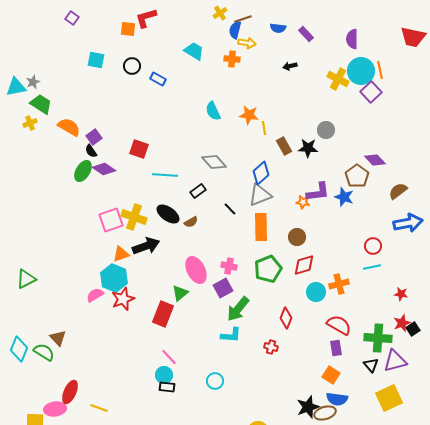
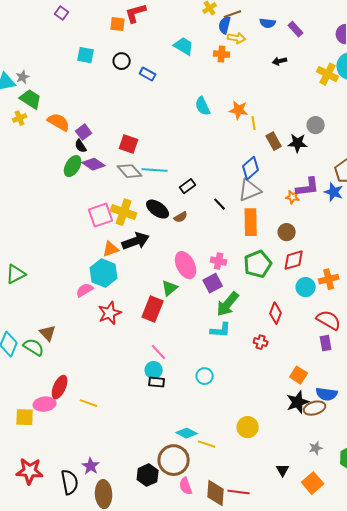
gray diamond: (214, 162) -> (130, 171), moved
red star: (123, 299) -> (110, 313), moved
orange square: (331, 375) -> (299, 375), moved

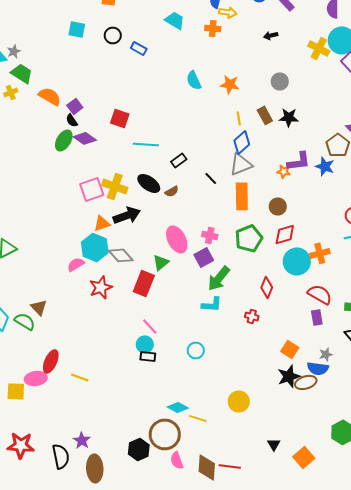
yellow line: (254, 123) -> (239, 118), moved
gray circle: (316, 125) -> (280, 81), moved
gray diamond: (130, 171) -> (121, 255), moved
cyan circle: (306, 287) -> (297, 261), size x1.4
gray star: (316, 448) -> (326, 354), moved

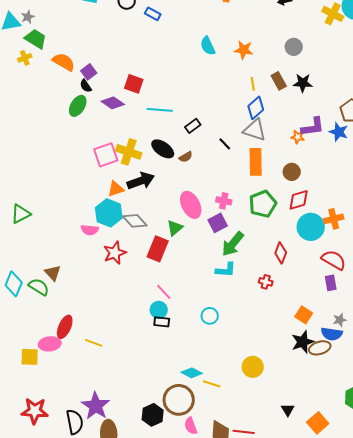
purple diamond: (85, 138) -> (113, 103), moved
gray triangle: (241, 164) -> (255, 130), turned 40
pink semicircle: (76, 264) -> (90, 230), turned -144
purple star: (82, 440) -> (96, 406), size x1.6

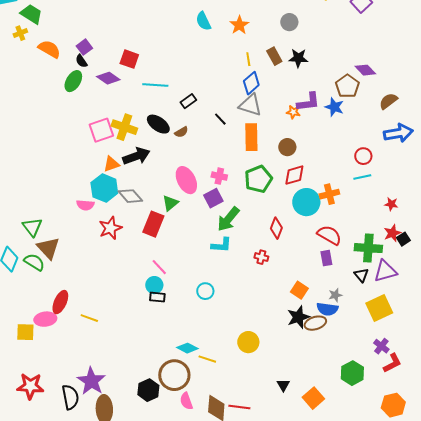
orange star: (244, 50) -> (239, 25), turned 30
orange semicircle: (64, 62) -> (49, 49), moved
green triangle: (21, 214) -> (32, 227), moved, turned -40
brown triangle: (53, 273) -> (48, 248), size x1.4

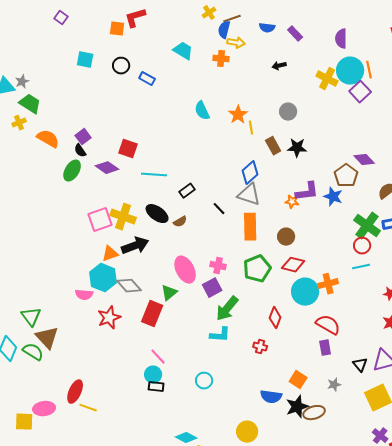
yellow line: (248, 59) -> (251, 128), moved
red diamond: (294, 175) -> (293, 265), turned 30
green cross: (368, 248) -> (367, 226), moved, turned 32
red ellipse: (60, 302) -> (75, 392), moved
blue semicircle: (327, 309) -> (271, 397), moved

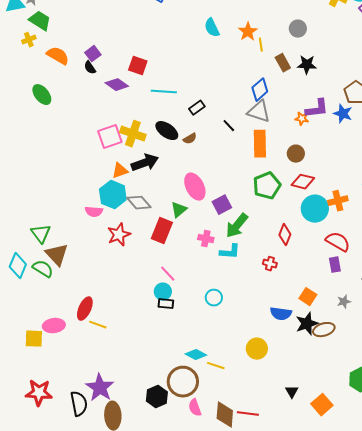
green ellipse: (72, 171) -> (42, 95), moved, turned -70
pink cross: (218, 266) -> (206, 239), moved

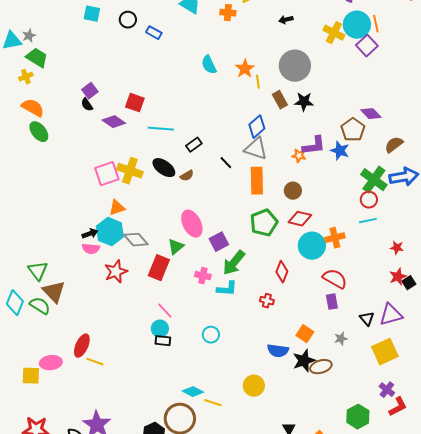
gray circle: (298, 29) -> (295, 66), size x1.8
orange semicircle: (58, 56) -> (33, 108), moved
black arrow: (145, 163) -> (90, 234), moved, size x0.6

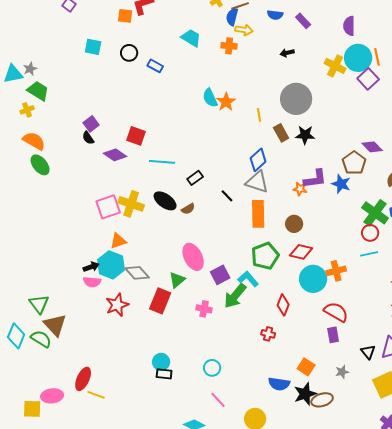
orange star: (245, 69) -> (226, 102), moved
cyan L-shape: (227, 289) -> (248, 279), moved, turned -135
pink line: (165, 311) -> (218, 400), moved

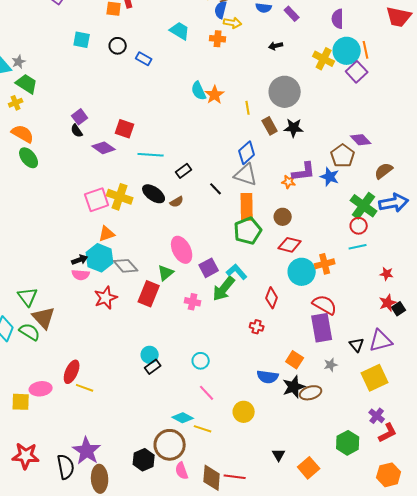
green pentagon: (265, 256) -> (248, 231), moved
purple rectangle: (333, 335) -> (322, 328), size x1.8
black rectangle: (164, 374) -> (153, 367), turned -42

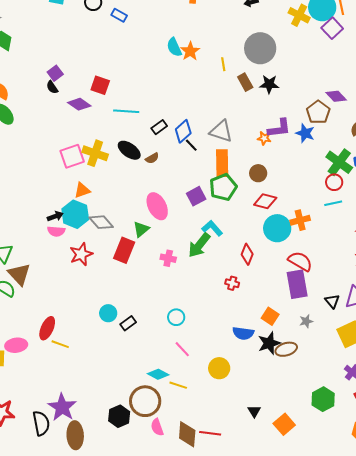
blue diamond: (247, 153) -> (183, 131), moved
purple square: (209, 268) -> (196, 196), moved
cyan circle: (150, 355) -> (108, 313), moved

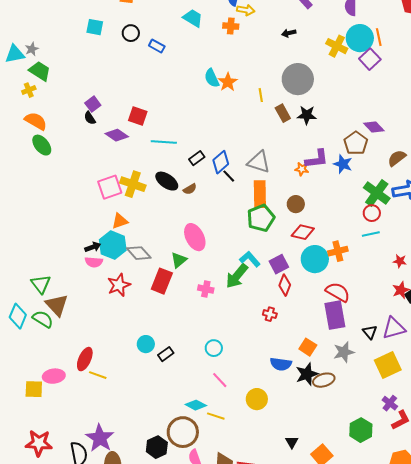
purple square: (196, 196) -> (279, 264), moved
gray star: (306, 321) -> (344, 352), size x1.5

